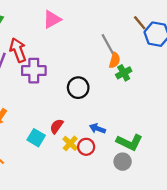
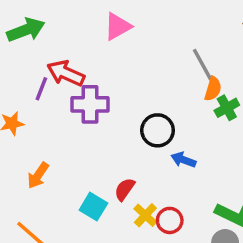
red arrow: (18, 50) -> (66, 73), turned -45
blue arrow: (98, 129) -> (184, 160), moved

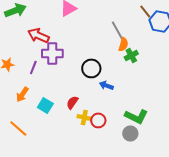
purple line: (41, 89) -> (33, 67), moved
cyan square: (93, 207) -> (45, 105), moved
yellow cross: (145, 215) -> (84, 117), turned -32

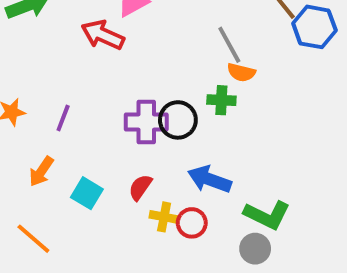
red arrow: (38, 35) -> (103, 35), moved
orange semicircle: (123, 44) -> (241, 72), turned 88
purple cross: (52, 53) -> (146, 122), moved
green cross: (131, 55) -> (221, 100), moved, turned 32
blue arrow: (106, 85) -> (210, 179), moved, size x1.5

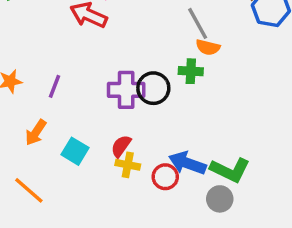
blue arrow: (210, 179) -> (187, 163), moved
yellow cross: (164, 217) -> (128, 165), moved

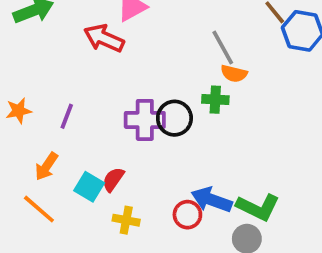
red semicircle: (121, 146) -> (113, 179), moved
yellow cross: (128, 165) -> (126, 220), moved
orange line: (29, 190) -> (39, 209), moved

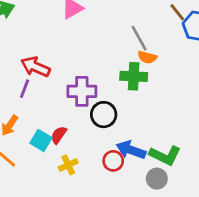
red arrow: (104, 38) -> (35, 67), moved
green cross: (215, 100) -> (134, 76), size x1.4
black circle: (174, 118) -> (104, 115), moved
yellow cross: (126, 220) -> (68, 165), turned -36

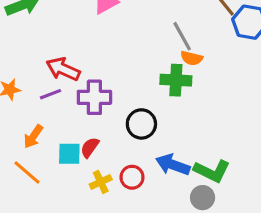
purple line: (25, 89) -> (51, 94), turned 48
purple cross: (82, 91) -> (94, 97), moved
cyan square: (41, 140) -> (69, 154), turned -30
red circle: (113, 161) -> (132, 177), moved

